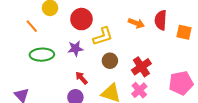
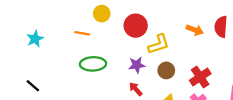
orange line: (32, 26) -> (82, 33), turned -40
purple star: (75, 49) -> (137, 65), moved

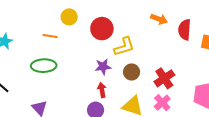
orange arrow: (195, 30) -> (159, 19), moved
green ellipse: (93, 64) -> (44, 66), moved
red arrow: (136, 89) -> (102, 90), turned 32

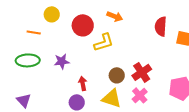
orange arrow: (159, 19) -> (115, 16), moved
purple star: (103, 67) -> (62, 61), moved
brown circle: (132, 72) -> (117, 75), moved

